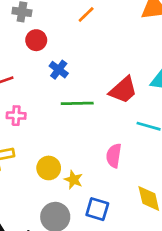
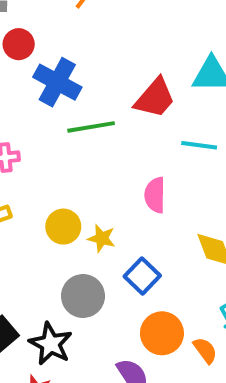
blue cross: (59, 70) -> (57, 82), size x1.6
blue square: (97, 209) -> (142, 276), turned 35

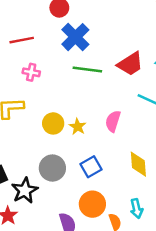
yellow star: (102, 238) -> (78, 127), moved

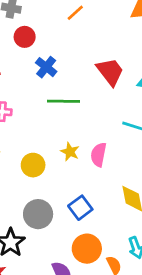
blue cross: (75, 37) -> (46, 67), size x0.7
red trapezoid: (130, 64) -> (110, 72), moved, turned -88
yellow star: (78, 127) -> (70, 152), moved

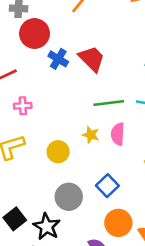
red circle: (25, 37) -> (35, 34), size x1.5
red trapezoid: (110, 72) -> (92, 59), moved
green line: (64, 101) -> (109, 103), moved

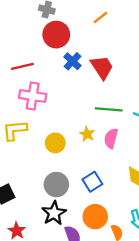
pink cross: (23, 106) -> (33, 96), size x1.6
black star: (47, 227) -> (54, 213), moved

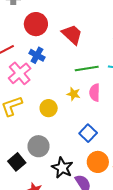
red circle: (56, 35) -> (36, 24), moved
blue cross: (72, 61) -> (37, 55), moved
pink cross: (33, 96) -> (20, 73), turned -35
gray circle: (56, 185) -> (39, 146), moved

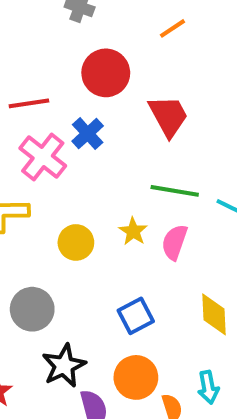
pink cross: (20, 73) -> (43, 157), turned -30

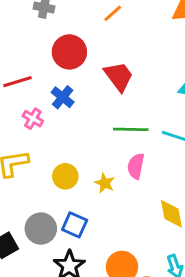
pink cross: (43, 157) -> (33, 119), size x0.6
yellow star: (133, 231) -> (105, 183), moved
blue square: (136, 316) -> (75, 225), moved, turned -30

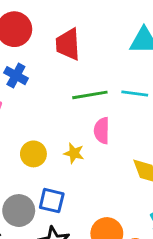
red trapezoid: (119, 76) -> (68, 44), turned -136

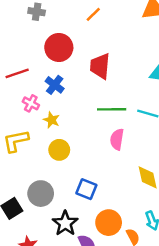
yellow star: (74, 153) -> (52, 120), moved
blue square: (52, 201) -> (86, 189), moved

